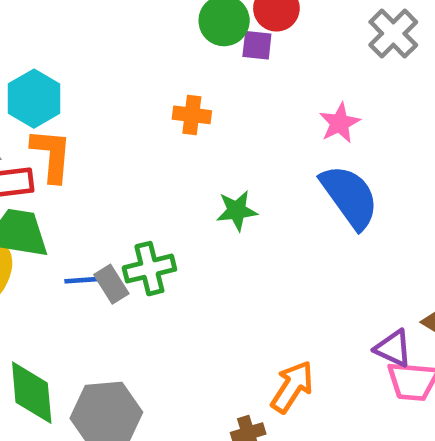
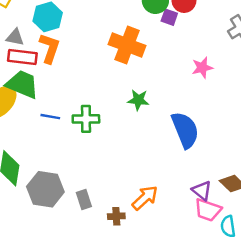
orange cross: (192, 115) -> (127, 45), size x1.8
blue semicircle: (350, 197) -> (185, 130), moved
gray rectangle: (111, 284) -> (84, 199), moved

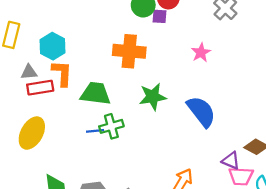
green trapezoid: (22, 84) -> (95, 93), moved
green star: (138, 100) -> (153, 97), size x1.4
blue line: (50, 117) -> (95, 131), moved

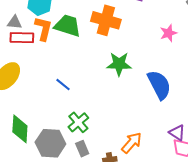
green trapezoid: (95, 93) -> (68, 26), moved
green cross: (111, 126) -> (78, 122), moved, turned -35
blue line: (95, 131) -> (63, 85), turned 35

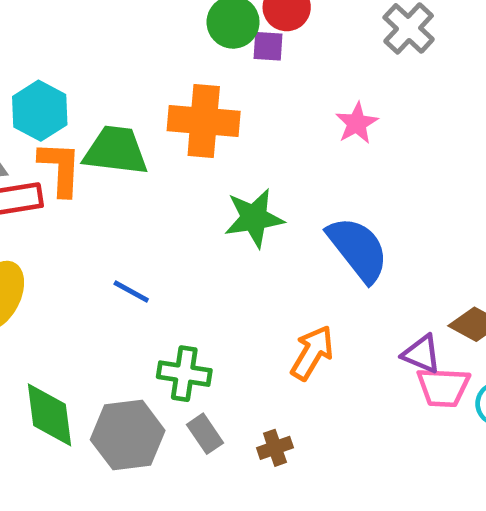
green cross: (78, 122) -> (184, 374), turned -30
orange arrow: (132, 143) -> (312, 353), moved

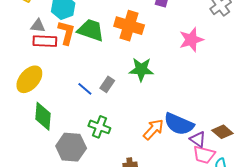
pink star: (357, 123) -> (191, 40), size x1.4
blue semicircle: (358, 249) -> (179, 124), moved, turned 140
green diamond: (50, 415) -> (43, 116), moved
gray rectangle: (205, 434) -> (107, 84), moved, turned 56

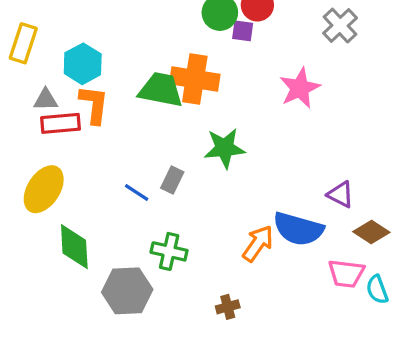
green trapezoid: (91, 30) -> (161, 90), moved
purple triangle: (198, 139) -> (341, 194), moved

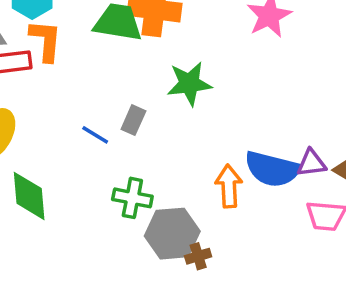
purple triangle: (341, 194) -> (311, 163), moved, turned -32
orange arrow: (258, 243) -> (229, 186), turned -36
gray hexagon: (127, 291) -> (172, 234), moved

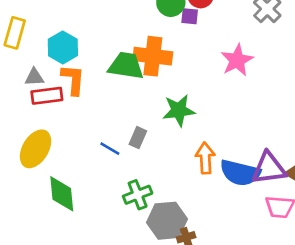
purple triangle: (311, 163) -> (269, 168), size x1.6
orange arrow: (229, 186) -> (205, 158), moved
green cross: (132, 198) -> (138, 195), turned -32

